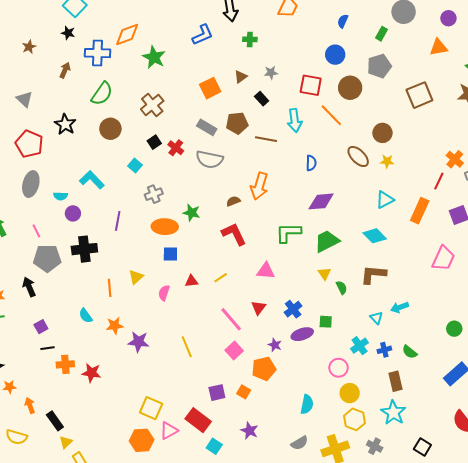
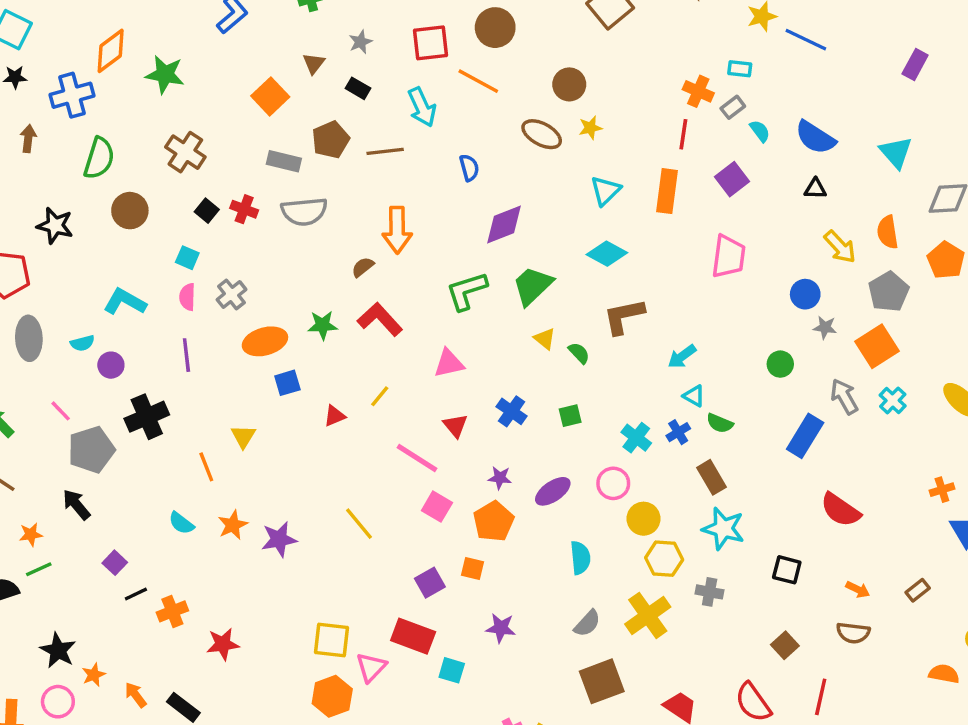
green star: (192, 213) -> (323, 325), moved
pink semicircle: (164, 293) -> (187, 297), moved
cyan triangle: (376, 318) -> (694, 396), moved
purple ellipse: (302, 334) -> (553, 491), moved
red star: (92, 373) -> (223, 644), moved

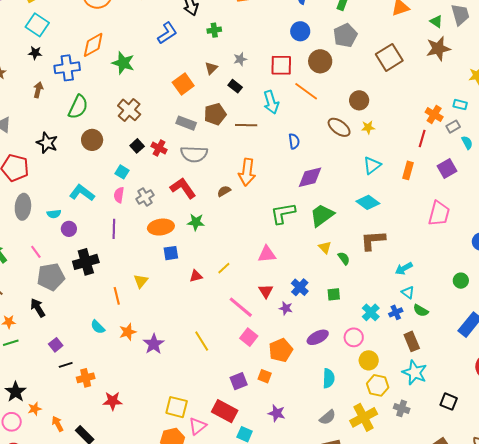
orange rectangle: (667, 191) -> (408, 170), size x0.7
red L-shape: (380, 319) -> (183, 188), moved
purple star: (500, 478) -> (286, 308), moved
purple star: (279, 539) -> (154, 344), turned -30

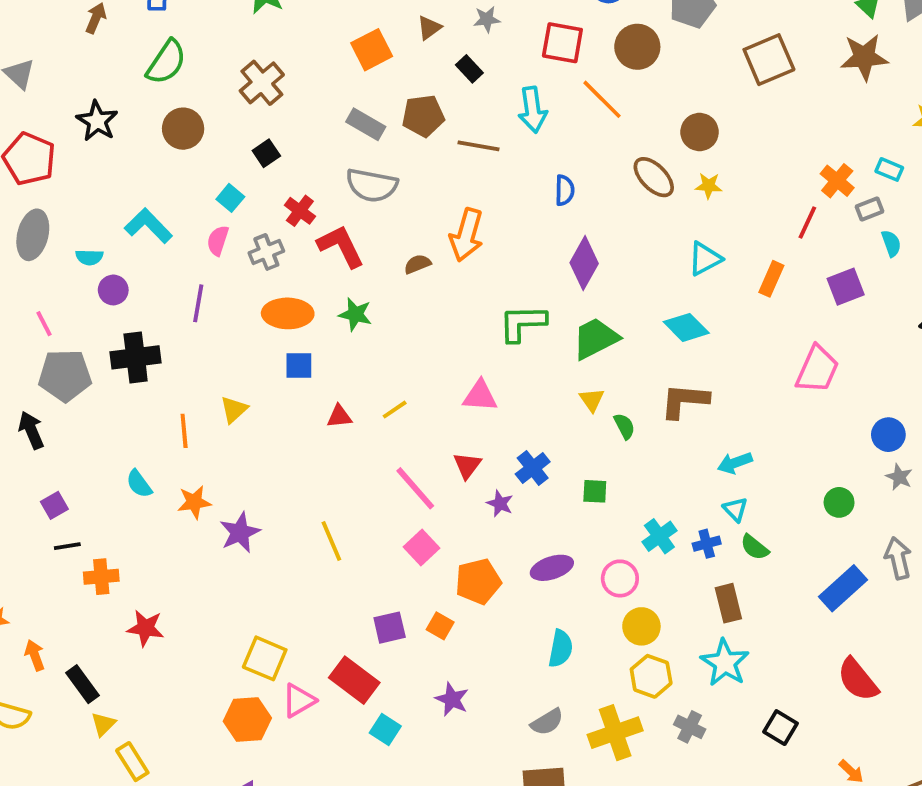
red cross: (159, 148) -> (300, 211), moved
purple diamond: (310, 177) -> (584, 263), turned -56

